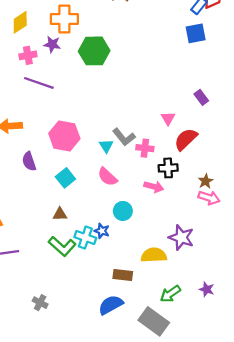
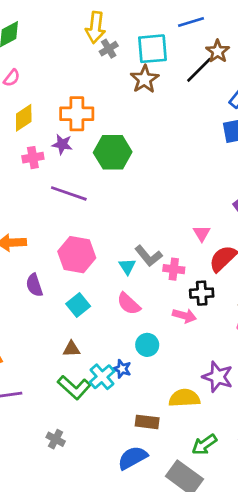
purple line: (39, 83) -> (69, 193), moved
cyan cross: (85, 237) -> (102, 377), turned 30
gray cross: (40, 303) -> (56, 439), moved

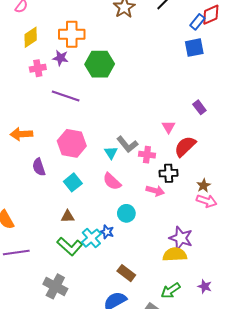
yellow semicircle: (184, 398) -> (175, 255), moved
brown rectangle: (147, 422) -> (126, 273), turned 30
gray cross: (56, 439) -> (55, 286), size x1.6

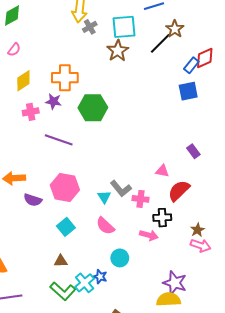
pink triangle: (169, 127) -> (162, 171), turned -48
purple semicircle: (39, 167) -> (33, 200), moved, turned -54

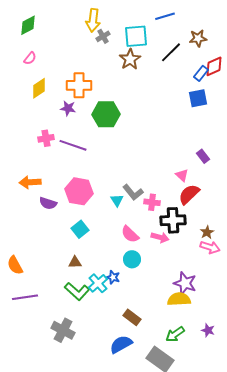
brown star: (175, 29) -> (198, 38), moved, turned 30
pink cross: (31, 112) -> (46, 138), moved
pink triangle: (162, 171) -> (182, 175), moved, turned 32
black cross: (162, 218) -> (173, 220), size x1.4
pink semicircle: (105, 226) -> (130, 234), moved

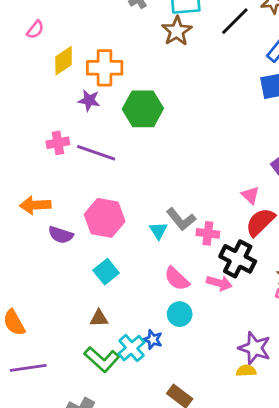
yellow diamond: (39, 88) -> (64, 61), moved
black cross: (173, 220) -> (238, 259), turned 30
yellow semicircle: (179, 299) -> (246, 371), size x0.6

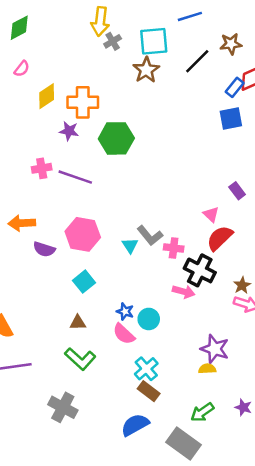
pink semicircle: (177, 279) -> (124, 334), moved
blue star: (153, 340) -> (125, 311), moved
cyan cross: (132, 348) -> (146, 369), moved

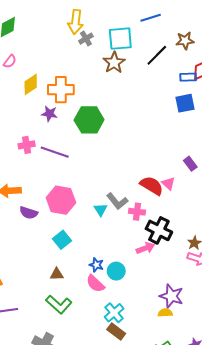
blue rectangle: (235, 87) -> (188, 77), turned 49
red semicircle: (220, 238) -> (152, 186), moved, turned 75
pink arrow: (184, 292) -> (145, 248), turned -36

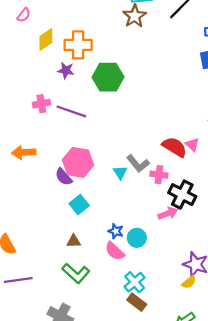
purple semicircle: (29, 213) -> (64, 177), moved, turned 30
yellow semicircle: (165, 313) -> (189, 282), turned 144

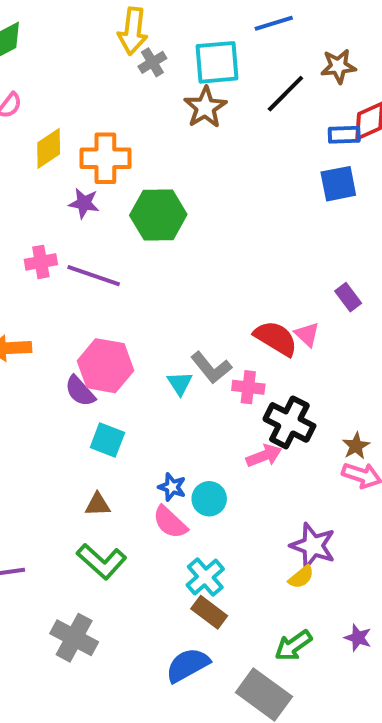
cyan square: (79, 205) -> (107, 440), turned -30

